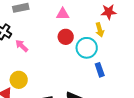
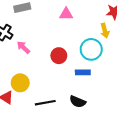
red circle: (66, 37) -> (59, 56), moved
blue rectangle: (100, 70) -> (83, 72), moved, turned -72

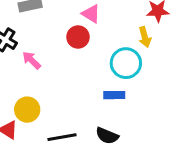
pink triangle: (66, 14) -> (91, 14), turned 32
red circle: (59, 56) -> (78, 37), moved

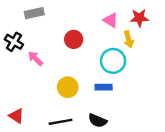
pink triangle: (91, 14) -> (111, 20), moved
yellow circle: (27, 110) -> (68, 87), moved

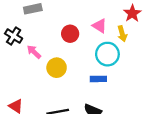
red star: (139, 18) -> (132, 13), turned -30
pink triangle: (111, 20) -> (100, 26), moved
yellow circle: (68, 87) -> (57, 68), moved

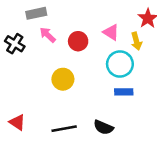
pink arrow: (34, 52) -> (48, 35), moved
blue rectangle: (98, 79) -> (124, 92), moved

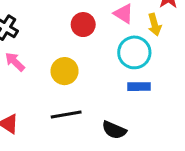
pink arrow: (48, 35) -> (15, 62), moved
black line: (64, 129) -> (66, 115), moved

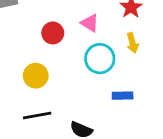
yellow arrow: (155, 25) -> (133, 43), moved
blue rectangle: (139, 87) -> (123, 96), moved

